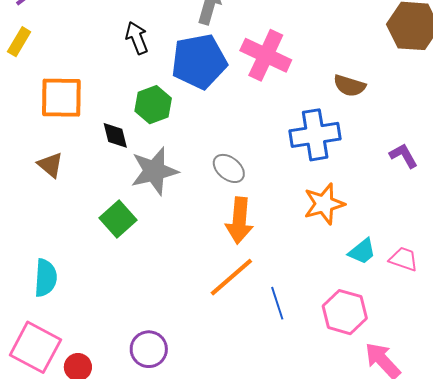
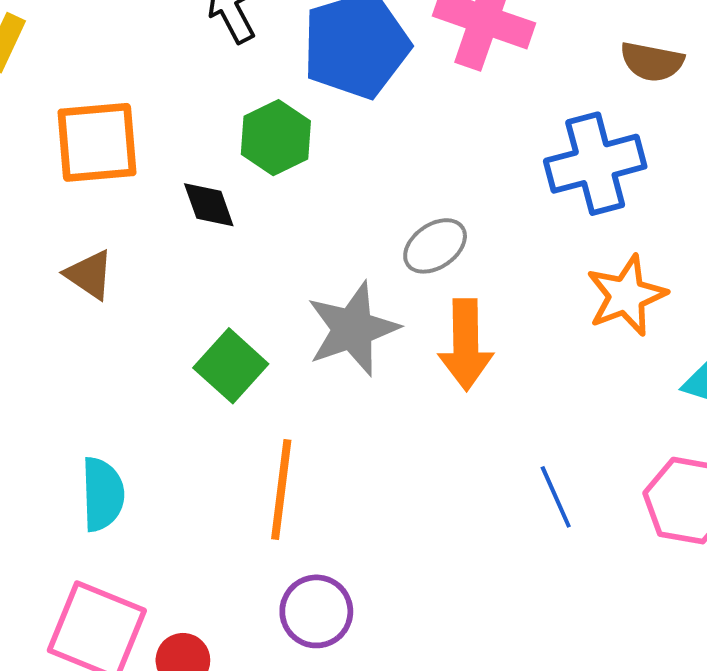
gray ellipse: (229, 168) -> (435, 246), turned -68
gray star: (154, 171) -> (353, 329), moved
orange line: (231, 277) -> (281, 489), moved, turned -36

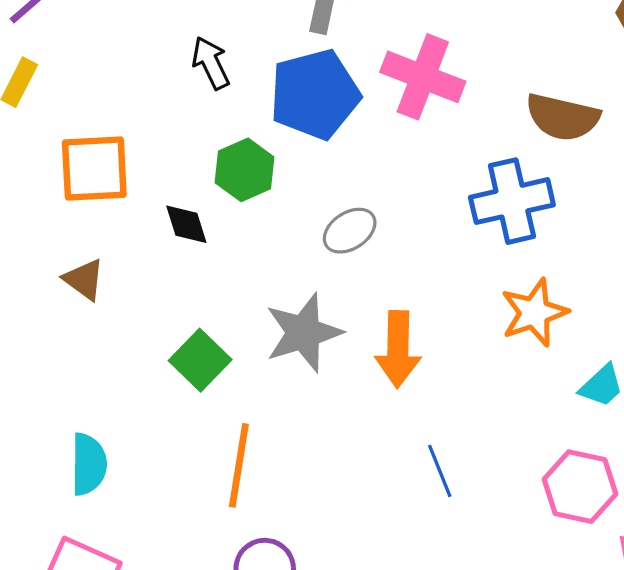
brown semicircle: (652, 62) -> (563, 117), size x1.4
gray ellipse: (435, 246) -> (350, 231), moved
blue line: (556, 497) -> (440, 471), moved

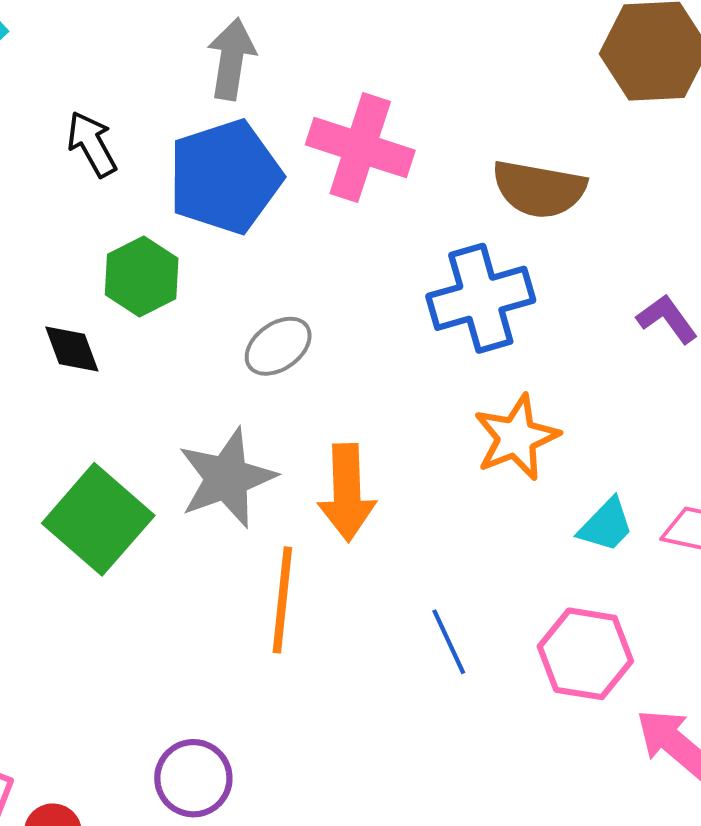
green square: (200, 360) -> (98, 519), size x1.4
orange line: (239, 465) -> (282, 600), moved
blue line: (440, 471) -> (449, 642), moved

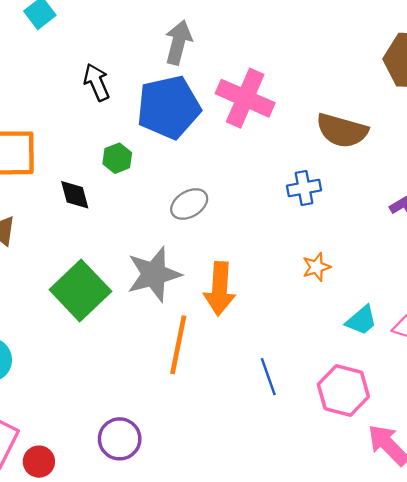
green hexagon: (142, 276) -> (117, 158), size x0.7
blue cross: (481, 298) -> (304, 188), size x0.6
orange star: (516, 437) -> (316, 267), size x0.6

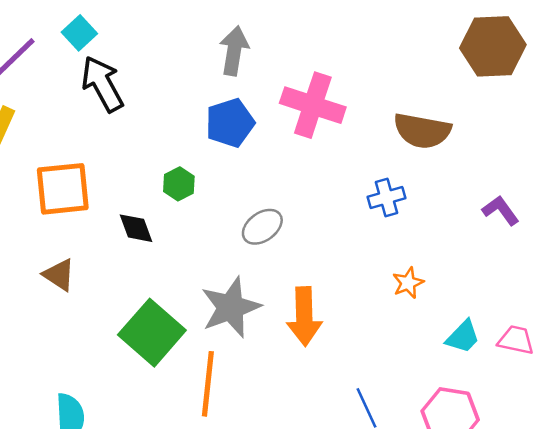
black arrow: (97, 82) -> (102, 84), moved, size x1.4
blue pentagon: (169, 107) -> (230, 123), size x0.7
orange line: (178, 345) -> (208, 384), moved

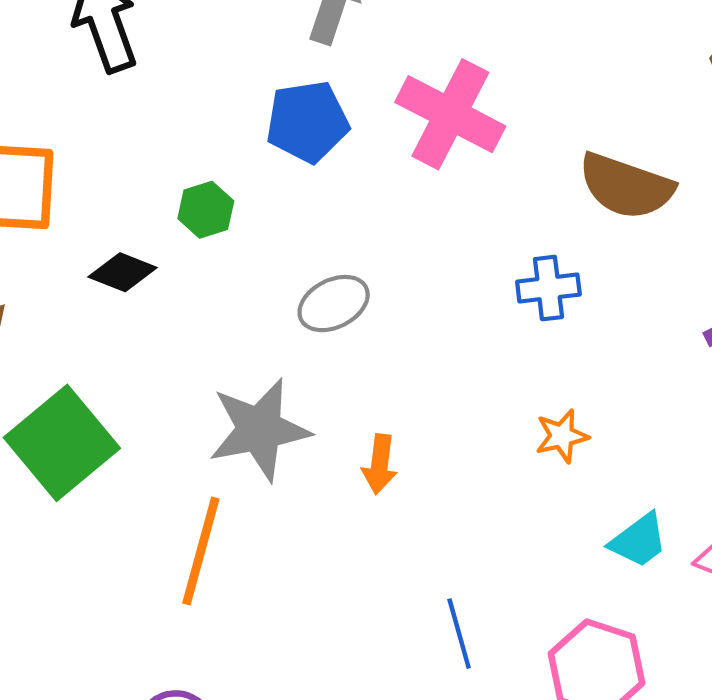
black diamond: (136, 228) -> (123, 272), turned -57
orange arrow: (304, 316) -> (380, 464), size x0.6
green square: (152, 333) -> (62, 443), moved

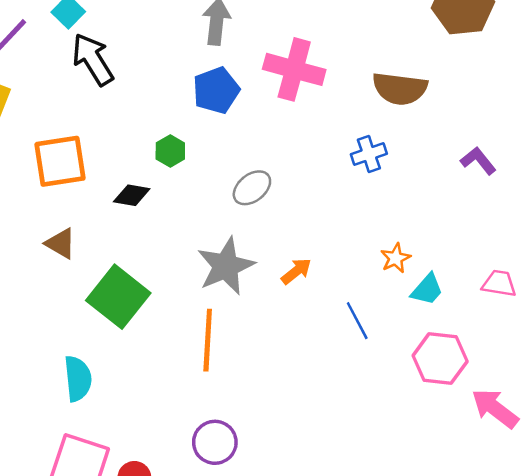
orange star: (562, 436) -> (396, 258), moved
orange arrow: (380, 464) -> (296, 271), turned -124
cyan trapezoid: (639, 540) -> (427, 289), moved
blue line: (459, 634) -> (357, 321), moved

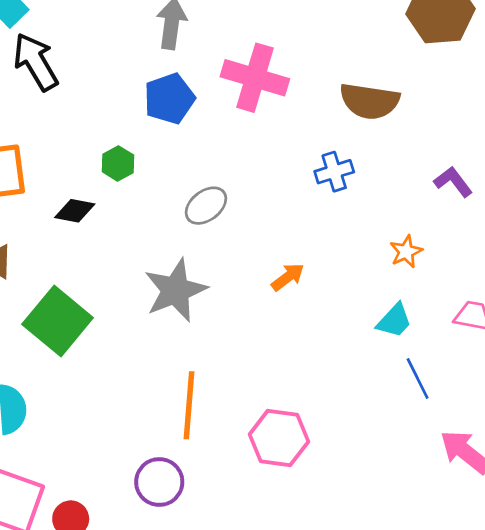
orange star: (396, 258) -> (406, 252), moved
orange arrow: (296, 271) -> (288, 277), moved
blue line: (357, 321) -> (418, 379), moved
orange line: (208, 340) -> (189, 405), moved
pink hexagon: (440, 359) -> (279, 438), moved

